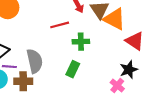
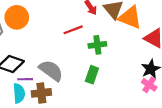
gray semicircle: (35, 61) -> (51, 70), turned -35
pink cross: (117, 86) -> (149, 85), moved

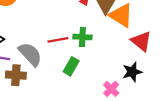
red line: (73, 30) -> (58, 40), moved
pink cross: (149, 85) -> (111, 89), moved

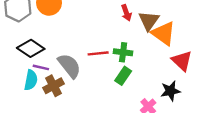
green rectangle: (71, 66) -> (123, 76), moved
brown cross: (16, 75) -> (54, 86), turned -36

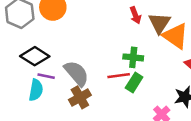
red line: (98, 53) -> (119, 76), moved
brown cross: (54, 86) -> (80, 97), moved

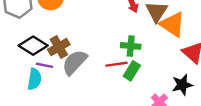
gray semicircle: (76, 73) -> (75, 62), turned -96
brown cross: (80, 97) -> (59, 47), moved

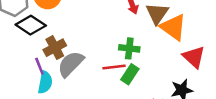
black diamond: (33, 46) -> (31, 25), moved
purple line: (45, 65) -> (39, 66), turned 56
cyan semicircle: (34, 79) -> (45, 82), moved

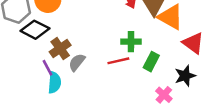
gray semicircle: (71, 64) -> (77, 62), size x0.7
green rectangle: (130, 74) -> (151, 62), moved

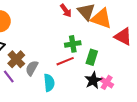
black star: (185, 76) -> (93, 80), moved
cyan semicircle: (54, 83) -> (49, 83), moved

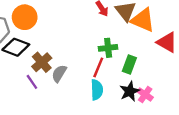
red line: (65, 61) -> (98, 67), turned -48
cyan semicircle: (49, 83) -> (97, 90), moved

